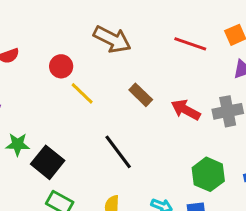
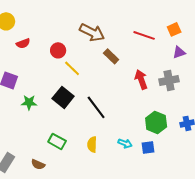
brown rectangle: (141, 95) -> (111, 56), moved
red arrow: (186, 110) -> (141, 79), turned 42
black square: (48, 162) -> (63, 97), moved

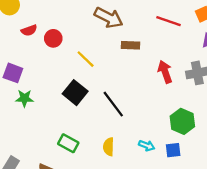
red circle: (58, 50) -> (53, 38), moved
brown rectangle: (111, 56) -> (130, 45), turned -42
green star: (29, 102) -> (24, 98), moved

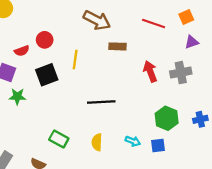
red semicircle: (29, 30) -> (22, 51), moved
yellow line: (86, 59) -> (75, 59), turned 54
black square: (75, 93) -> (47, 75), moved, turned 30
black line: (113, 104) -> (101, 102), turned -56

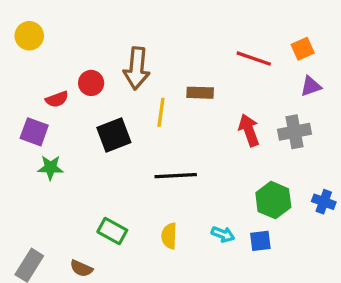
brown arrow: (97, 20) -> (137, 68), moved, turned 68
yellow line: (75, 59) -> (161, 112), moved
black square: (47, 75) -> (114, 135), moved
blue cross: (200, 119) -> (324, 202), turned 32

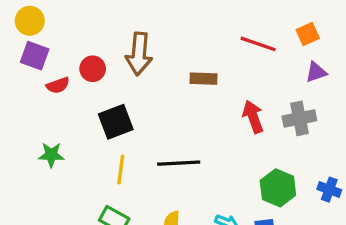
yellow line: (161, 112) -> (121, 170), moved
purple square: (34, 132) -> (35, 56), moved

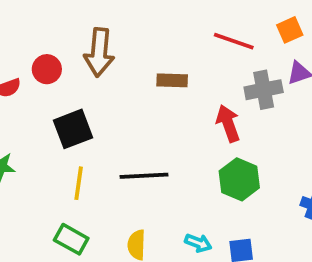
gray cross: (299, 118) -> (264, 90), moved
green hexagon: (278, 188) -> (239, 179), moved

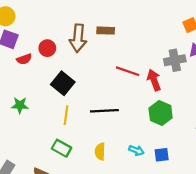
red line: (234, 41) -> (128, 71), moved
brown rectangle: (172, 80) -> (106, 31), moved
black square: (73, 129) -> (63, 83), turned -30

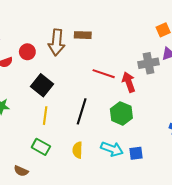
black line: (104, 111) -> (82, 111), turned -70
green hexagon: (161, 113) -> (121, 113), moved
cyan arrow: (136, 150) -> (112, 149), size x1.5

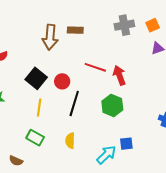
red circle: (27, 52) -> (62, 81), moved
gray cross: (149, 63) -> (124, 25), moved
cyan arrow: (112, 149) -> (106, 155), moved, turned -65

